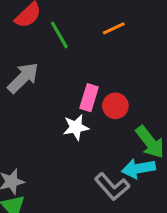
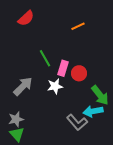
green line: (59, 35) -> (45, 58), moved
gray arrow: (23, 78) -> (23, 86), moved

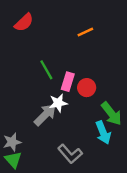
gray arrow: (23, 86) -> (45, 115), moved
cyan arrow: (93, 111) -> (103, 133), turned -102
gray L-shape: (77, 122) -> (70, 154), moved

